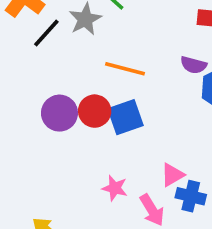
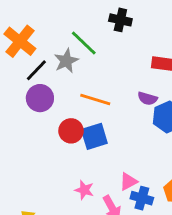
purple circle: (59, 113) -> (40, 98), moved

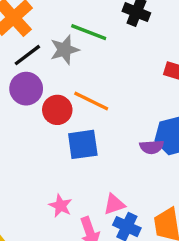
green line: (84, 43) -> (89, 32), turned -32
purple semicircle: (147, 98) -> (152, 147), moved, turned -30
red circle: (71, 131) -> (57, 110), moved

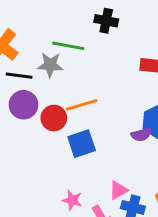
gray star: (65, 50) -> (50, 65), turned 30
black line: (27, 55) -> (19, 76), turned 55
orange line: (91, 101) -> (82, 105), turned -32

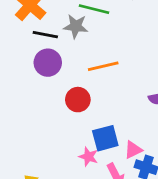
red circle: (54, 118) -> (78, 100), moved
blue square: (82, 144) -> (105, 138), moved

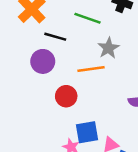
gray star: (76, 26) -> (108, 48), moved, turned 30
black line: (45, 35) -> (55, 37), moved

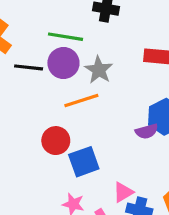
purple circle: (43, 61) -> (63, 63), moved
blue square: (87, 132) -> (84, 162), moved

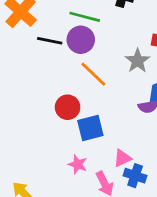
gray star: (99, 70) -> (138, 61), moved
orange line: (81, 100) -> (93, 74), turned 56

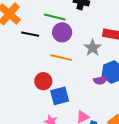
purple circle: (81, 40) -> (62, 32), moved
orange line: (93, 74) -> (61, 58), turned -30

